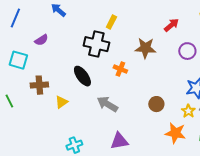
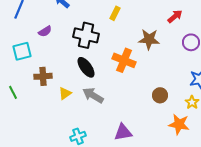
black cross: (96, 44) -> (86, 35), moved
cyan square: (18, 60) -> (22, 51), turned -30
orange cross: (120, 69) -> (124, 60), size x1.6
gray arrow: (107, 104) -> (93, 95), moved

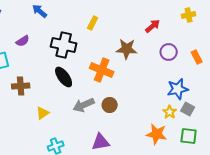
yellow triangle: (65, 93) -> (43, 113), moved
gray arrow: (93, 95) -> (84, 105), moved, turned -55
brown circle: (160, 95) -> (110, 105), moved

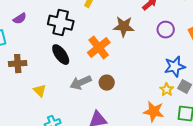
orange cross: (102, 70) -> (99, 48), turned 30
yellow triangle: (43, 113) -> (40, 91), turned -40

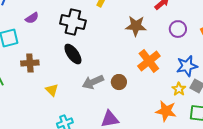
orange cross: (99, 48) -> (149, 61), moved

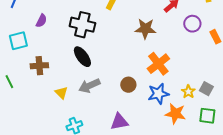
purple semicircle: (32, 18) -> (41, 21), turned -32
purple circle: (178, 29) -> (192, 24), moved
blue star: (187, 66) -> (158, 94), moved
gray arrow: (93, 82) -> (89, 86), moved

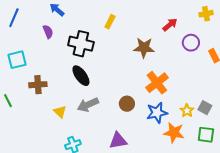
purple semicircle: (41, 21) -> (48, 32), moved, turned -48

